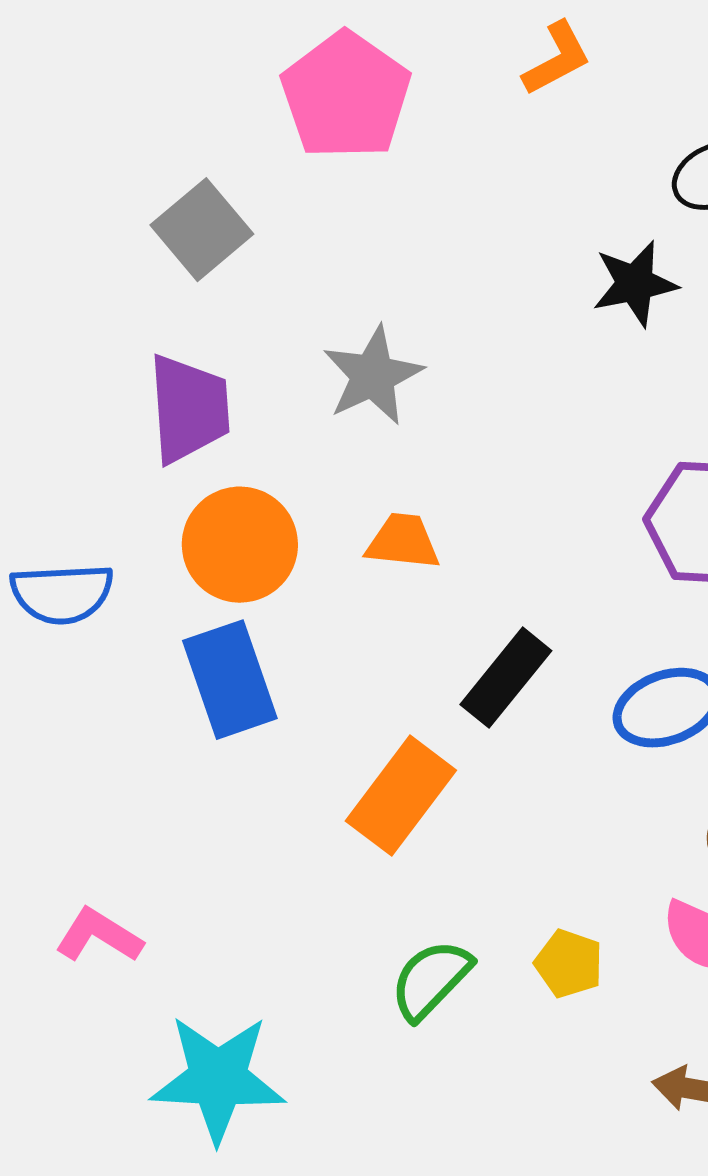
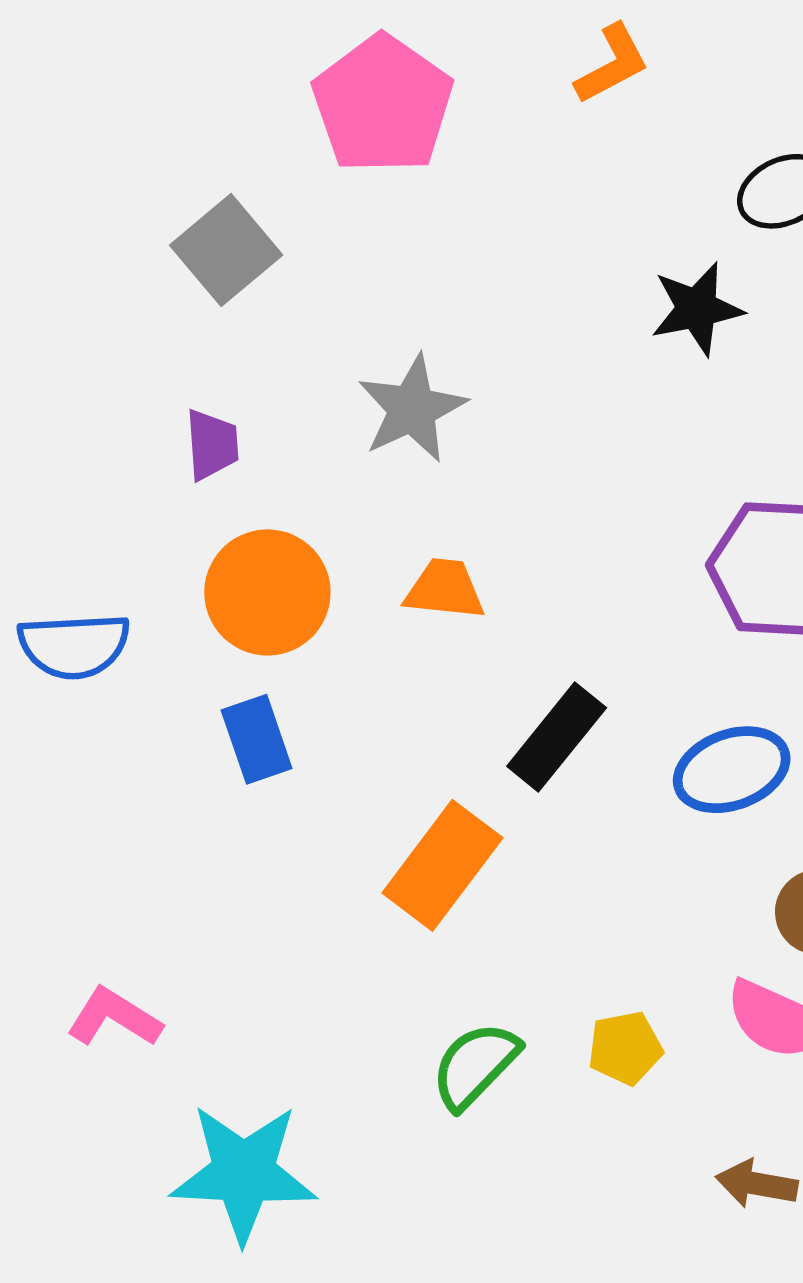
purple trapezoid: (189, 409) -> (212, 445), size x0.6
blue rectangle: (230, 680) -> (257, 739), size x0.7
yellow pentagon: (569, 964) -> (625, 1048), turned -30

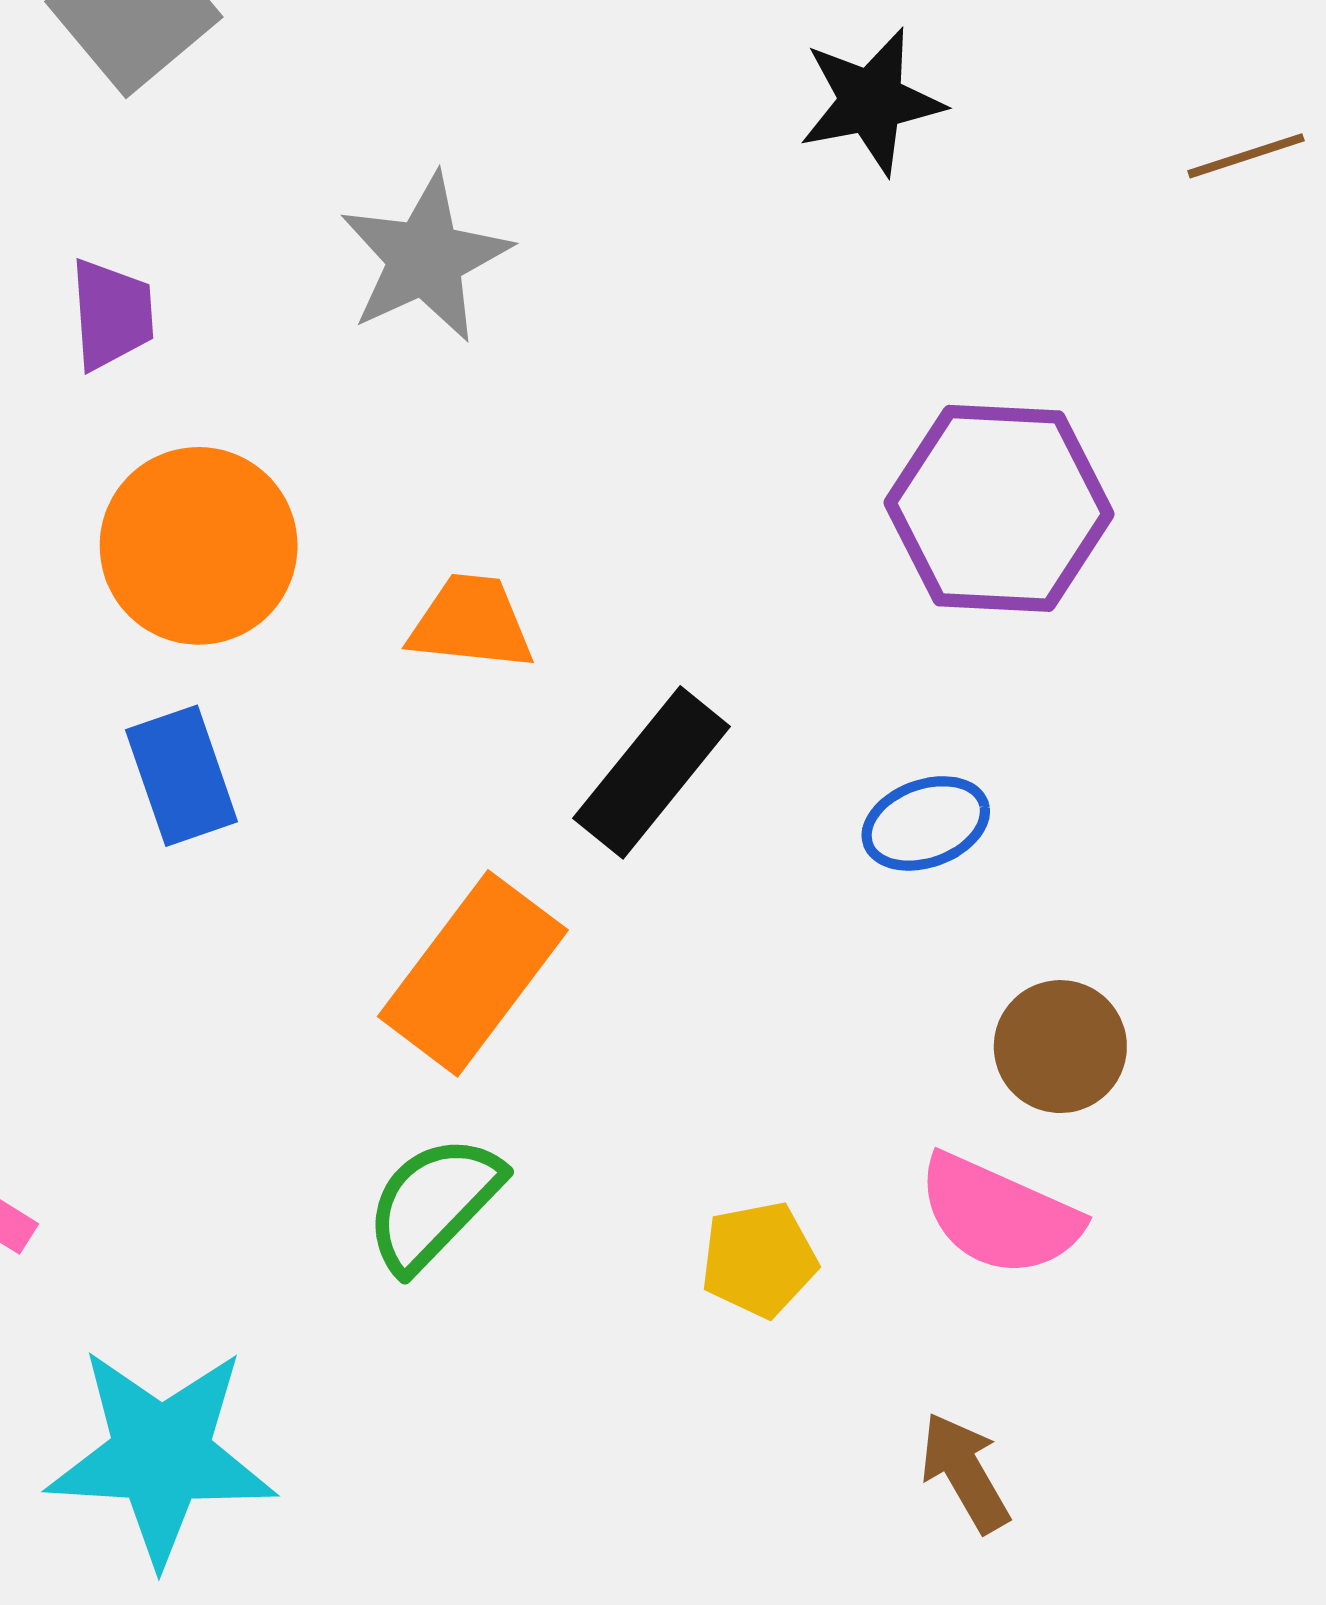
orange trapezoid: (445, 589) -> (471, 622), moved
blue ellipse: (732, 770) -> (926, 823), size x0.7
green semicircle: (475, 1065) -> (434, 1203), moved
brown arrow: (757, 1184) -> (965, 1472), turned 50

